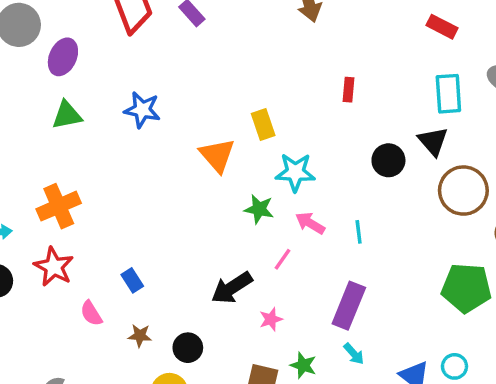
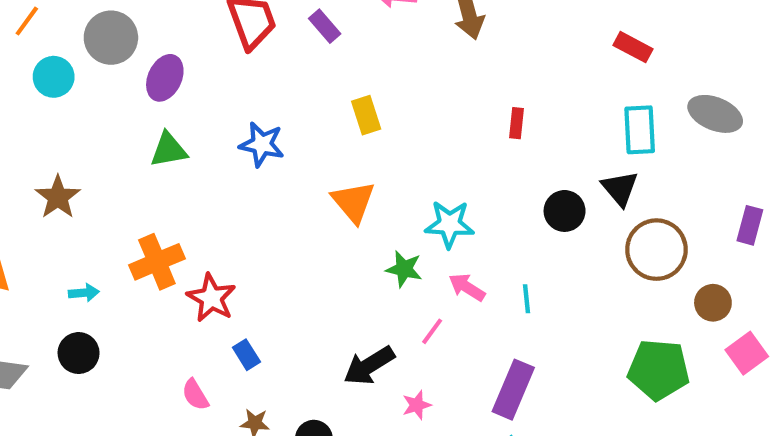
yellow rectangle: (263, 125) -> (366, 115), moved
red star: (54, 267) -> (211, 298), moved

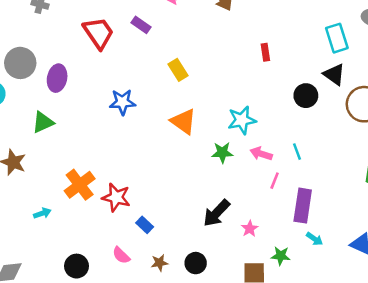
green triangle: (169, 150) -> (43, 122), moved
pink line: (432, 331) -> (275, 181), moved
black circle: (79, 353) -> (77, 266), moved

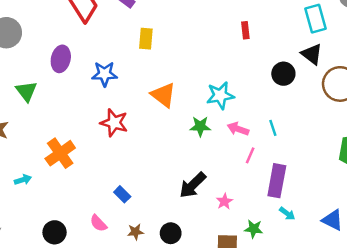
yellow rectangle: (178, 70) -> (146, 39), moved, turned 35
purple ellipse: (57, 78) -> (61, 59), moved
green triangle: (43, 122) -> (26, 91), turned -45
red star: (116, 197) -> (114, 123), moved

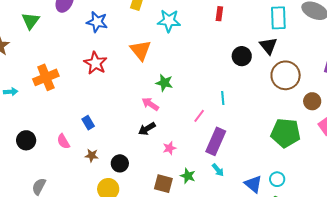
cyan star: (220, 95) -> (169, 21), moved
pink arrow: (238, 129) -> (150, 104), moved
black arrow: (193, 185) -> (147, 129), size x0.7

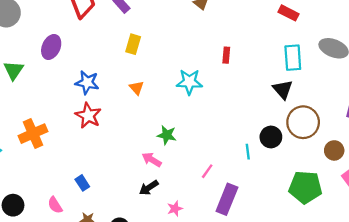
cyan star: (169, 21) -> (189, 82), moved
blue star: (97, 22) -> (87, 83), moved
orange triangle: (141, 50) -> (137, 88), moved, size x0.6
black circle: (242, 56) -> (271, 137), moved
cyan line: (223, 98) -> (248, 152), moved

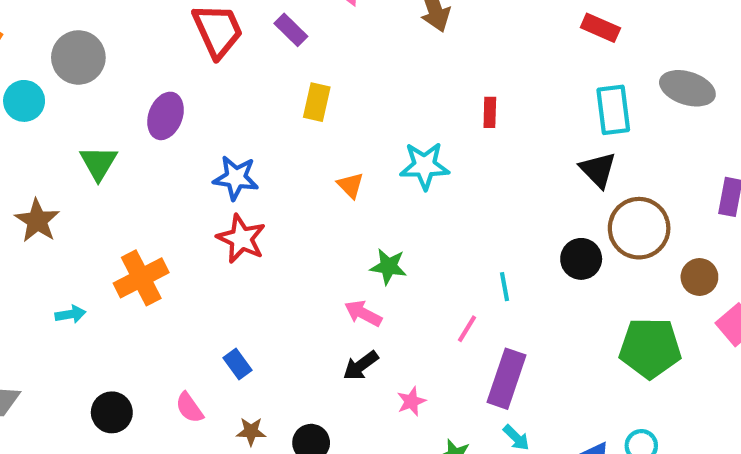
orange triangle: (137, 88) -> (350, 185), moved
cyan line: (248, 152) -> (505, 287), moved

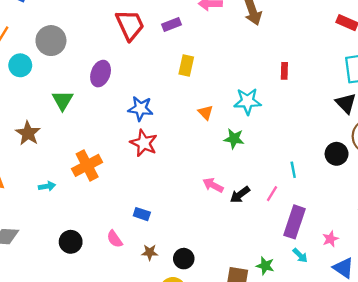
purple rectangle: (291, 30) -> (171, 24), turned -66
green star: (388, 267) -> (234, 139), moved
blue rectangle: (237, 364) -> (142, 214), turned -35
black arrow: (361, 366) -> (240, 195), moved
pink star: (411, 401) -> (330, 239), moved

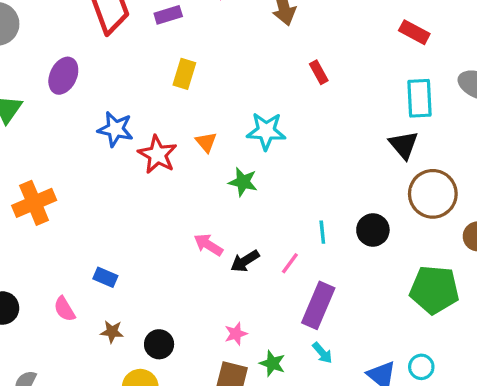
red rectangle: (284, 71) -> (319, 72), moved, turned -35
red star: (144, 143) -> (158, 155), moved
black circle: (337, 154) -> (373, 230), moved
pink star: (330, 239) -> (236, 334), moved

